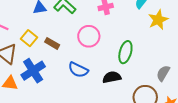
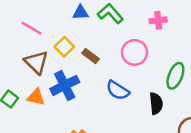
black semicircle: (112, 77) -> (156, 104), turned 90

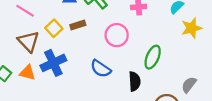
brown rectangle: (91, 56) -> (78, 25), moved, turned -56

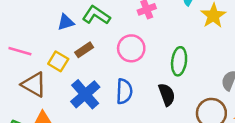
blue cross: (53, 63) -> (85, 94), moved
blue semicircle: (101, 69) -> (124, 91), turned -105

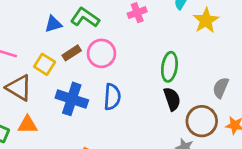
pink circle: (131, 48) -> (101, 53), moved
blue cross: (85, 94) -> (72, 99), turned -32
black semicircle: (167, 95) -> (172, 99), moved

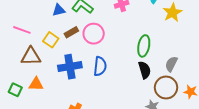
brown triangle: (19, 88) -> (31, 56), turned -35
gray semicircle: (221, 88) -> (171, 64), moved
blue cross: (72, 99) -> (70, 67), turned -30

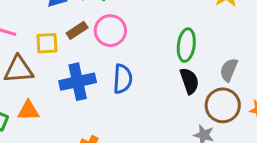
yellow square: (51, 40) -> (47, 43), turned -35

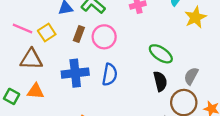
brown rectangle: (77, 30) -> (79, 34), turned -42
yellow square: (47, 43) -> (47, 32), moved, turned -36
green ellipse: (186, 45) -> (161, 54), turned -70

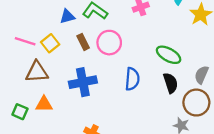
brown rectangle: (79, 34) -> (83, 42), turned -42
blue semicircle: (110, 75) -> (132, 79), moved

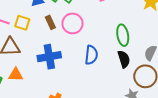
yellow square: (50, 43) -> (22, 23), turned -35
green ellipse: (169, 55) -> (123, 35), turned 50

